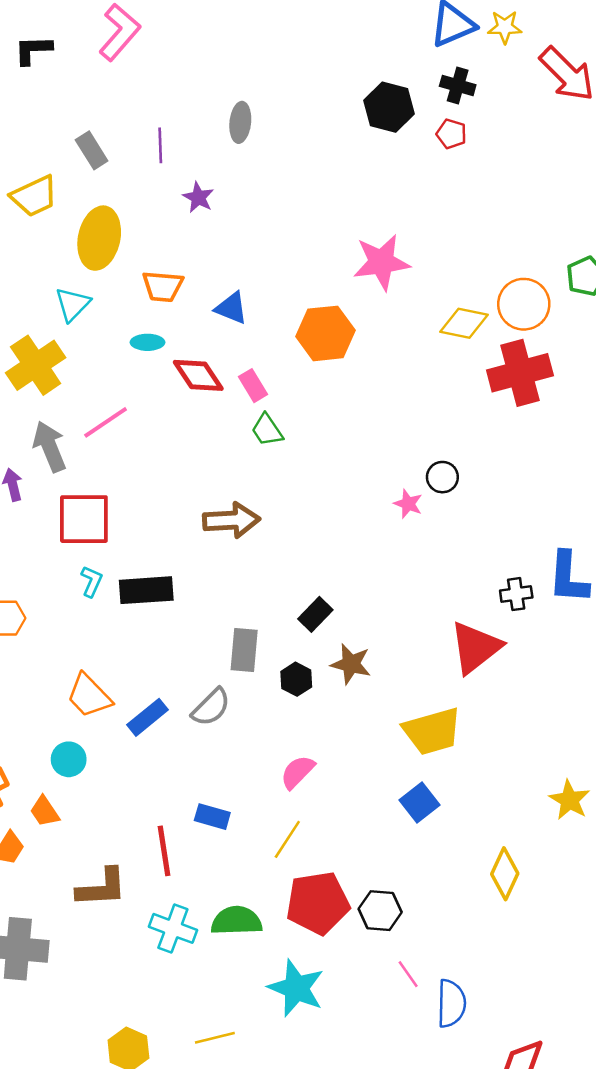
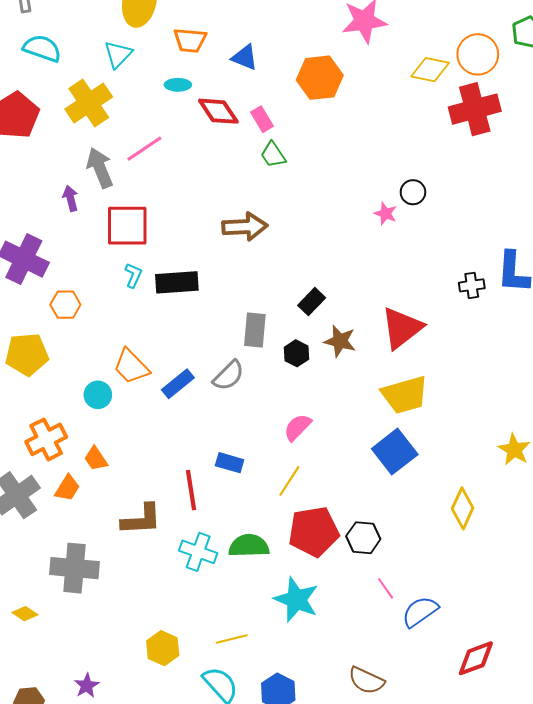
red triangle: (475, 647) -> (402, 328), moved
cyan circle: (69, 759) -> (98, 395), moved
blue square: (420, 803) -> (395, 452), size x1.4
blue semicircle: (451, 1003) -> (420, 612), turned -126

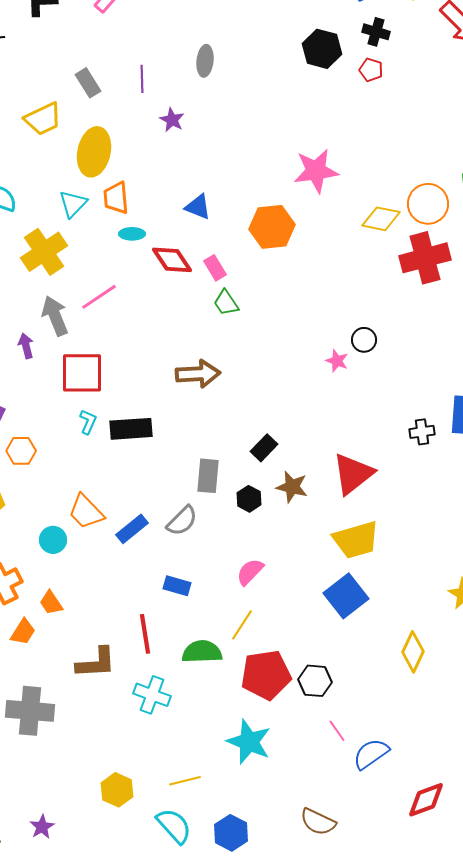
orange trapezoid: (190, 40) -> (116, 198), moved, turned 80
blue rectangle: (230, 463) -> (177, 586), moved
green semicircle: (249, 546) -> (202, 652), moved

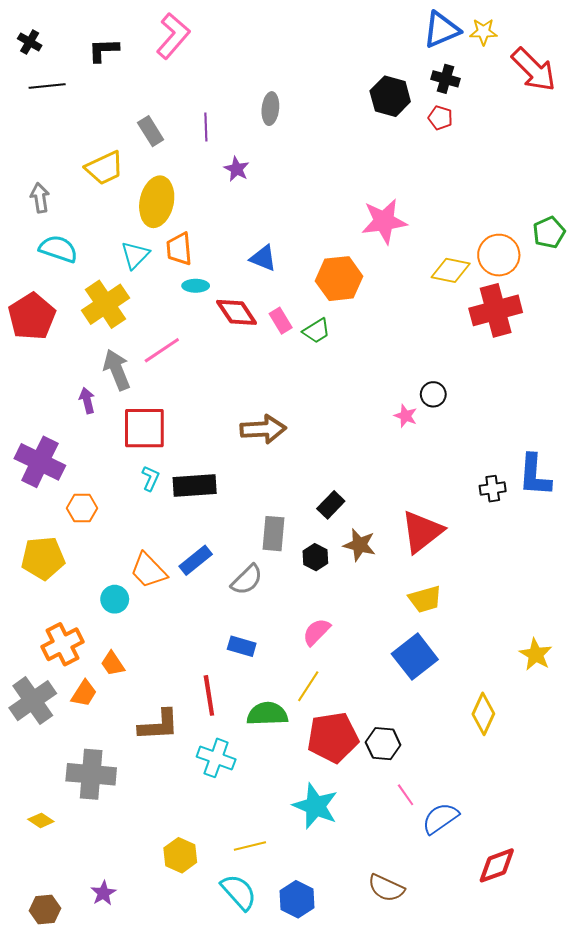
green trapezoid: (226, 303) -> (316, 331), moved, turned -88
blue rectangle: (132, 529) -> (196, 560), moved
yellow trapezoid: (356, 540) -> (425, 599), size x0.7

